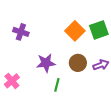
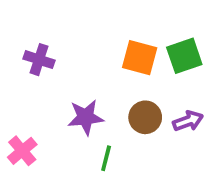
orange square: (75, 31) -> (140, 58), turned -30

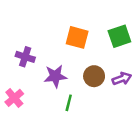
orange square: (140, 58) -> (77, 37), moved
purple cross: (39, 60) -> (25, 57), moved

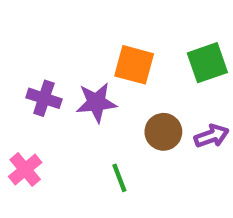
purple star: (55, 76) -> (96, 102), moved
green line: (69, 103) -> (119, 178), turned -35

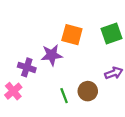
purple cross: (44, 98) -> (27, 67), moved
brown circle: (163, 132) -> (88, 91), moved

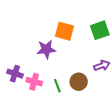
purple cross: (27, 67) -> (15, 74), moved
pink cross: (13, 91) -> (34, 82), moved, turned -35

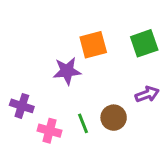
orange square: (64, 31) -> (93, 45), turned -30
pink cross: (34, 82) -> (50, 131), moved

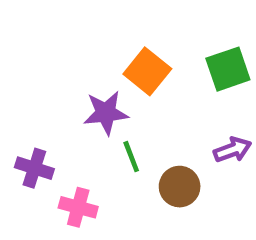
orange square: (93, 45) -> (147, 71), turned -36
green line: (83, 123) -> (131, 157), moved

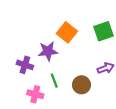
green line: (131, 157) -> (54, 81), moved
purple cross: (34, 168) -> (25, 65), moved

